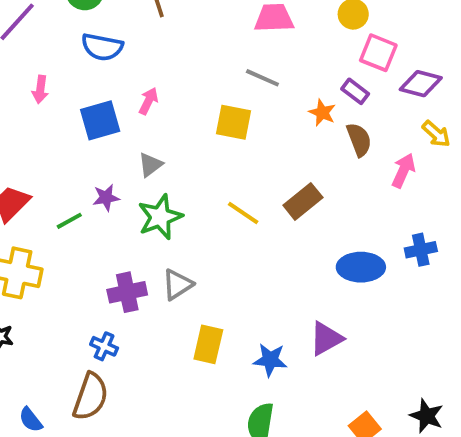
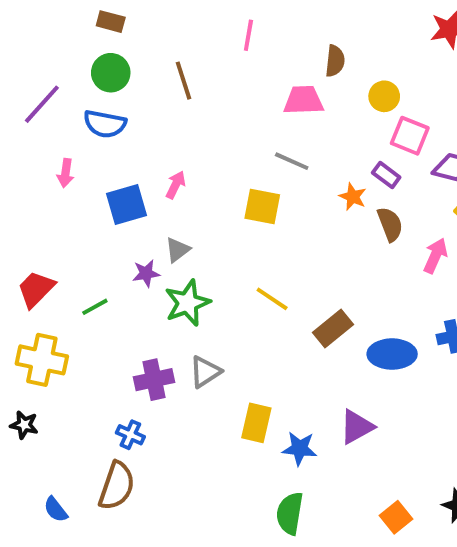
blue semicircle: (102, 47) -> (105, 124), moved
purple star: (106, 198) -> (146, 273), moved
brown rectangle: (303, 201) -> (333, 328), moved
yellow rectangle: (208, 344) -> (256, 423), moved

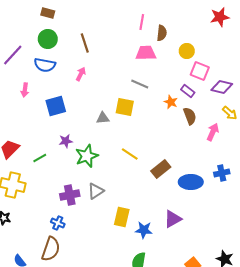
pink line: (248, 35) -> (142, 22), moved
pink arrow: (176, 185) -> (81, 74), moved
gray triangle: (178, 250) -> (103, 118), moved, turned 32

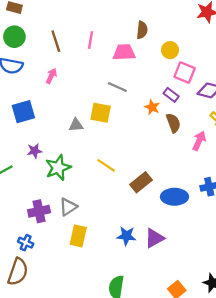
pink line: (142, 22) -> (91, 40), moved
yellow rectangle: (122, 217) -> (78, 236), moved
blue star: (144, 230) -> (126, 236), moved

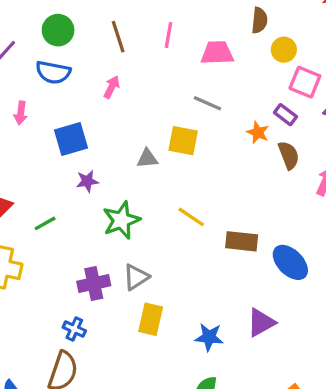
brown semicircle: (142, 30) -> (259, 20), moved
purple star: (35, 151) -> (87, 181), moved
brown rectangle: (141, 182) -> (242, 241), turned 45
blue ellipse: (174, 197) -> (290, 262), turned 45
blue star: (126, 236) -> (209, 337), moved

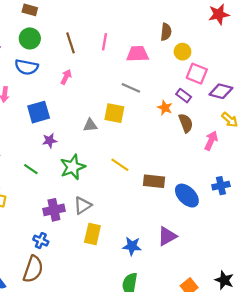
green line: (45, 223) -> (31, 169), moved, turned 64

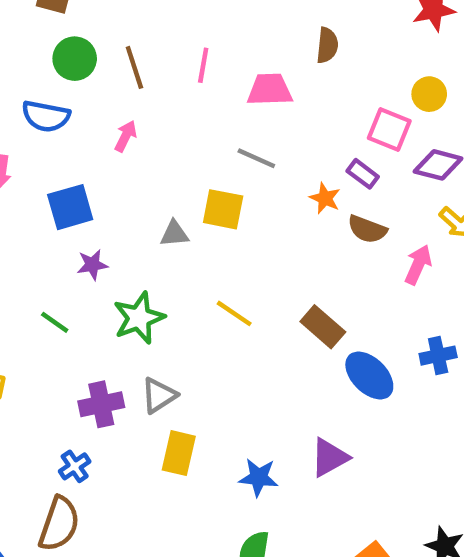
green circle: (30, 38) -> (75, 59), moved
yellow circle: (182, 52) -> (429, 94), moved
brown semicircle: (186, 123) -> (367, 229), turned 132
brown rectangle: (154, 181) -> (323, 327), moved, turned 35
blue cross: (41, 241) -> (75, 466), turned 32

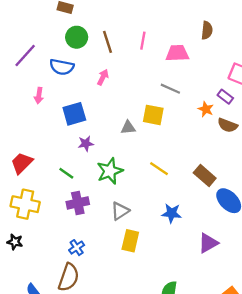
purple cross: (101, 404) -> (78, 203), moved
blue star: (259, 477) -> (172, 213), moved

